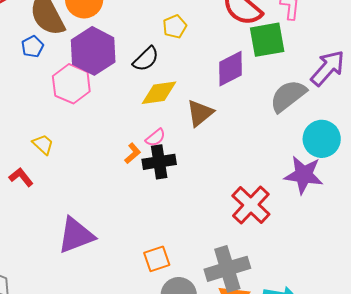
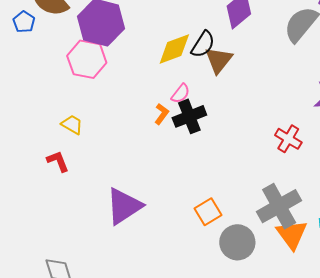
blue pentagon: (32, 47) -> (24, 22), moved
black semicircle: (146, 59) -> (203, 44), moved
red L-shape: (21, 177) -> (58, 161), turned 30
red cross: (251, 205) -> (288, 139), size x0.7

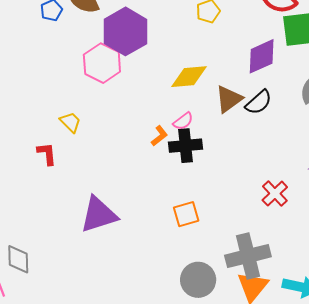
black semicircle: (203, 44) -> (259, 102), moved
orange square: (208, 212) -> (186, 214), moved

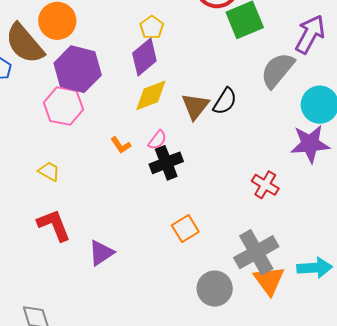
purple diamond: (262, 56) -> (144, 57), moved
orange L-shape: (159, 136) -> (121, 145), moved, turned 110
red L-shape: (47, 154) -> (54, 225), moved, size x1.5
purple triangle: (99, 215) -> (101, 253), size x0.7

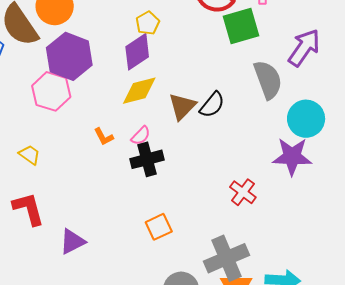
gray semicircle: (277, 70) -> (268, 80), turned 114

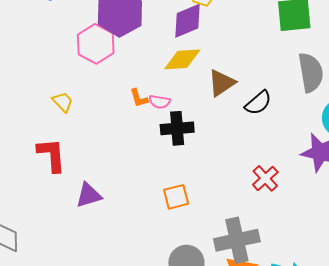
black semicircle: (212, 105) -> (258, 103), moved
pink semicircle: (141, 136) -> (160, 102), moved, turned 45

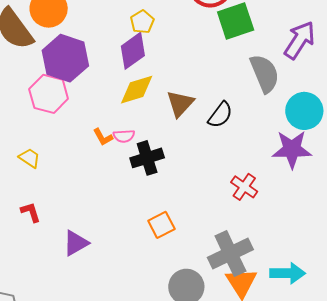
red L-shape: (52, 155) -> (31, 212), size x0.6

